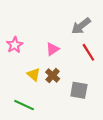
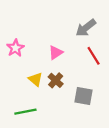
green line: (24, 105) -> (25, 112), turned -36

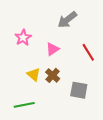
gray arrow: (86, 28) -> (67, 20), moved
pink star: (15, 48) -> (23, 38), moved

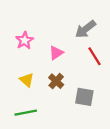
gray arrow: (67, 20) -> (85, 29), moved
yellow triangle: (34, 74) -> (27, 80), moved

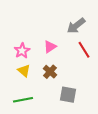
pink star: (25, 40) -> (22, 51), moved
gray square: (84, 97) -> (68, 95), moved

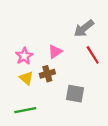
brown cross: (50, 72) -> (47, 74), moved, turned 32
gray square: (68, 95) -> (75, 94), moved

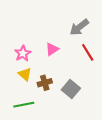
brown cross: (47, 74) -> (45, 83), moved
gray square: (75, 94) -> (71, 89), turned 30

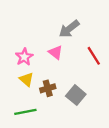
gray arrow: (79, 27) -> (69, 29), moved
pink triangle: (52, 49) -> (56, 52), turned -48

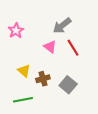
red line: (94, 56) -> (73, 48), moved
pink star: (24, 57) -> (16, 31), moved

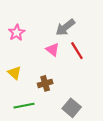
yellow triangle: (24, 71) -> (14, 73), moved
gray square: (68, 85) -> (72, 108), moved

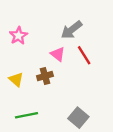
brown cross: (45, 83) -> (45, 76), moved

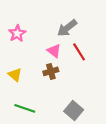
brown cross: (45, 76) -> (51, 71), moved
green line: (27, 115) -> (25, 108), turned 30

